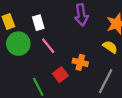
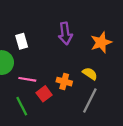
pink line: (48, 46) -> (27, 79), moved, turned -42
yellow semicircle: (110, 47) -> (90, 74), moved

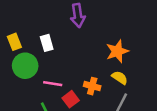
purple arrow: (65, 33) -> (78, 15), moved
orange star: (101, 42) -> (117, 51), moved

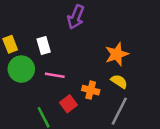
purple arrow: (78, 15) -> (76, 17), turned 30
pink line: (53, 84) -> (55, 75), moved

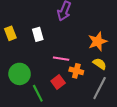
green circle: (21, 69) -> (20, 74), moved
pink line: (55, 75) -> (61, 59), moved

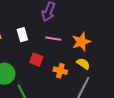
pink line: (61, 59) -> (53, 39), moved
red square: (58, 82) -> (36, 60), moved, turned -32

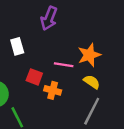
pink line: (53, 39) -> (64, 65), moved
orange cross: (60, 71) -> (53, 90), moved

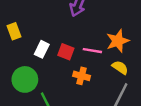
white rectangle: (17, 46) -> (42, 49), moved, turned 42
red square: (34, 77) -> (66, 52), moved

